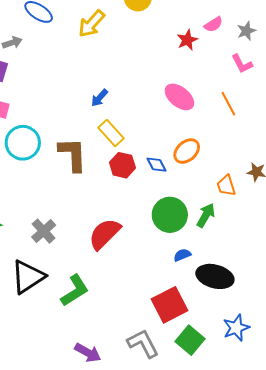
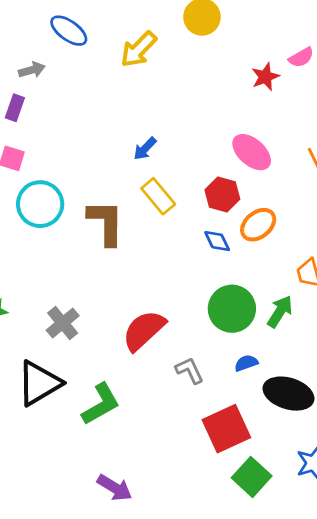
red hexagon: (122, 165) -> (222, 195), moved
gray L-shape: (143, 343) -> (190, 370), moved, size x0.7

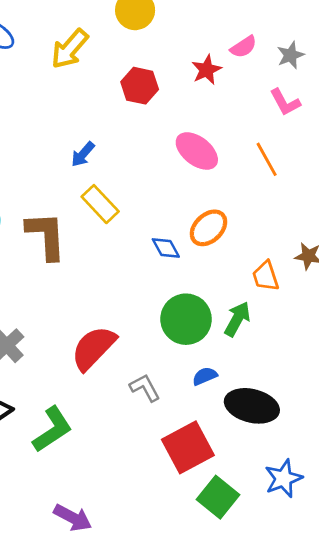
red hexagon: (222, 195) -> (140, 86), moved

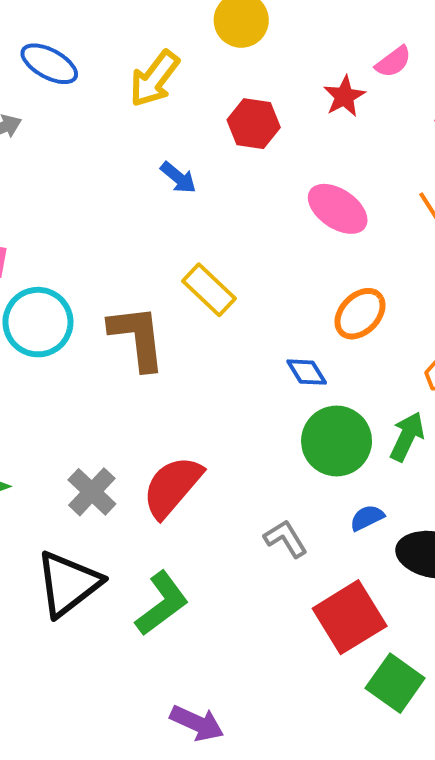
blue arrow: (83, 154) -> (178, 178), moved, turned -88
blue diamond: (166, 248) -> (307, 372), moved
red semicircle: (93, 348) -> (172, 487), moved

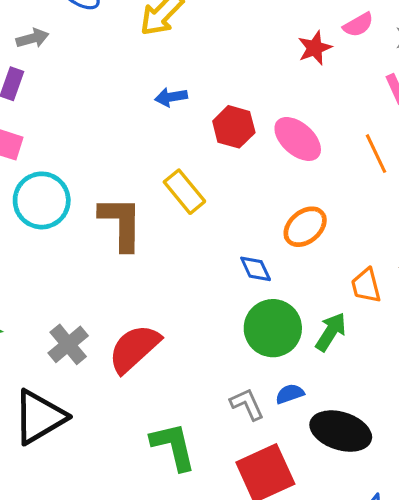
red hexagon: (254, 124) -> (234, 127), moved
blue arrow: (178, 178) -> (171, 97), turned 124
gray L-shape: (286, 539) -> (247, 404), moved
green L-shape: (162, 603) -> (173, 446), moved, turned -74

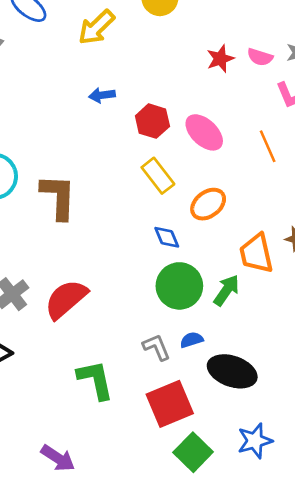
pink semicircle: (358, 25) -> (260, 57), moved, turned 45
yellow rectangle: (184, 192) -> (158, 176), moved
orange trapezoid: (366, 286) -> (256, 253), size x1.4

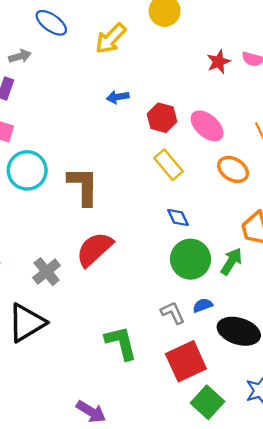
orange ellipse: (208, 204) -> (233, 169), moved, turned 72
red semicircle: (66, 299) -> (94, 249), moved

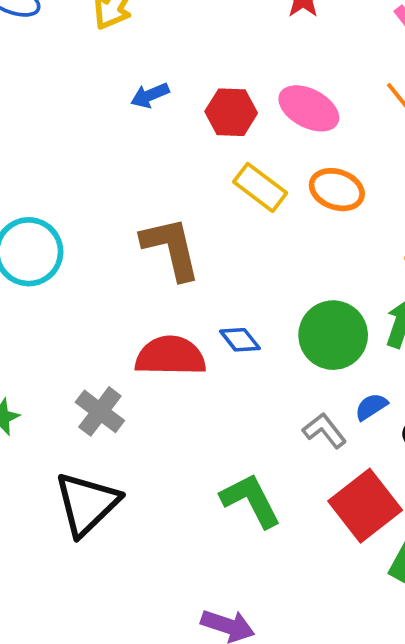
orange ellipse: (233, 169) -> (337, 190), moved
brown L-shape: (83, 186) -> (171, 248), moved
blue diamond: (178, 218) -> (240, 340), moved
red semicircle: (94, 249) -> (170, 356), turned 57

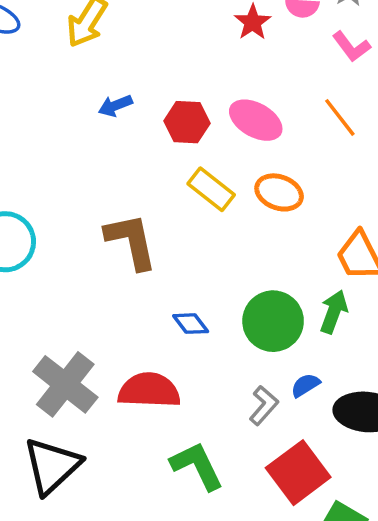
red semicircle: (170, 356) -> (149, 390), moved
gray cross: (100, 411) -> (65, 384), size x1.5
gray L-shape: (325, 431) -> (264, 405), turned 78

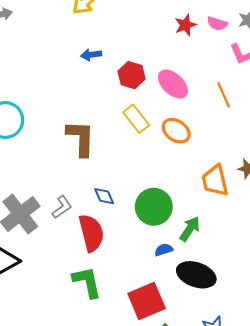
green arrow: (334, 312) -> (190, 229), moved
red semicircle: (149, 390) -> (91, 233), moved, turned 60
gray L-shape: (264, 405) -> (62, 207), moved

